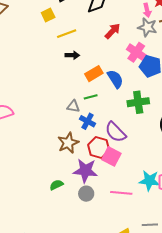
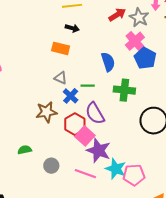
gray star: (147, 27) -> (139, 18), moved
orange rectangle: (94, 74) -> (61, 48), moved, turned 30
green line: (91, 97) -> (88, 86), moved
purple star: (85, 171) -> (99, 151), moved

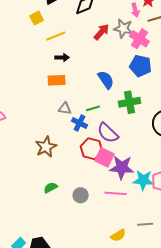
pink cross: (135, 41) -> (139, 39), moved
brown star: (46, 112) -> (46, 147), moved

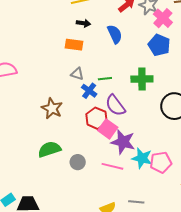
blue semicircle: (106, 80) -> (115, 34), moved
brown star: (46, 147) -> (52, 108), turned -30
green semicircle: (51, 188) -> (49, 149), size x1.6

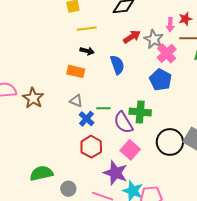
purple semicircle: (115, 105) -> (123, 122), moved
brown star: (52, 108) -> (33, 98), moved
pink square: (108, 129) -> (130, 150), moved

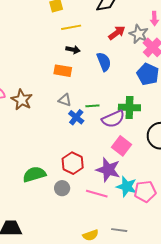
purple semicircle: (123, 122) -> (113, 119), turned -80
red hexagon: (91, 147) -> (73, 163), moved

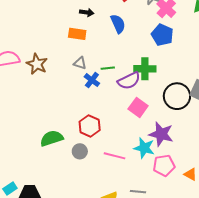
purple star: (108, 170) -> (161, 134), moved
pink pentagon: (145, 191) -> (164, 165), moved

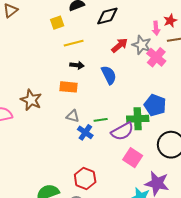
blue pentagon: (162, 35) -> (155, 105), moved
brown star: (37, 64) -> (31, 100), moved

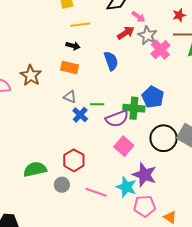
pink arrow: (156, 28) -> (138, 17), moved, turned -56
black arrow: (77, 65) -> (73, 46), moved

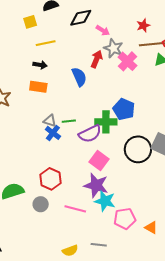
red arrow: (126, 33) -> (97, 59), moved, turned -30
gray triangle: (70, 97) -> (50, 121), moved
purple star: (144, 175) -> (96, 185), moved

